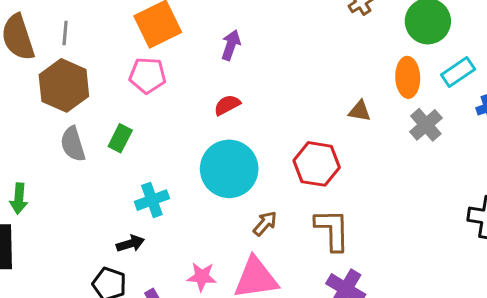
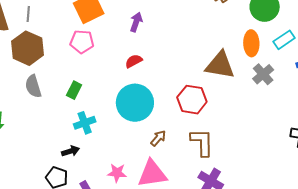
brown triangle: (360, 111) -> (220, 65), size x2.0
green rectangle: (120, 138) -> (74, 90), moved

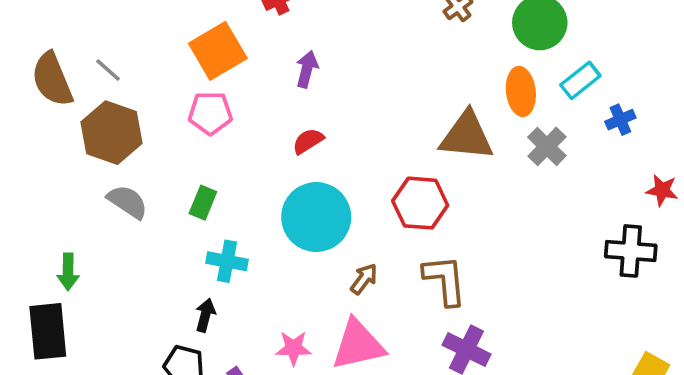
gray line: (28, 14) -> (108, 70), turned -49
gray semicircle: (33, 86) -> (128, 202), turned 145
cyan cross: (85, 123) -> (227, 261), turned 35
black arrow: (71, 151) -> (205, 315), turned -54

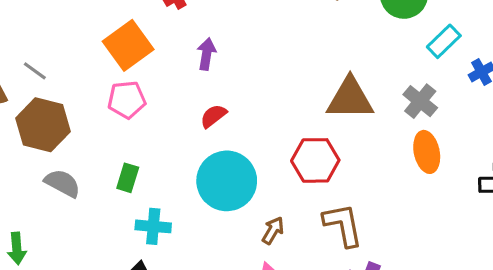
orange ellipse: (521, 91) -> (427, 152), moved

